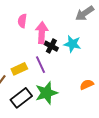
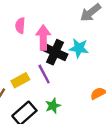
black cross: (51, 46) -> (55, 52), size x1.5
green star: (46, 93) -> (53, 106), size x0.6

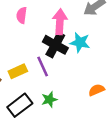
pink arrow: (43, 38) -> (60, 22), moved

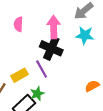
cyan star: (80, 42) -> (85, 35), moved
green star: (49, 100) -> (37, 94), moved

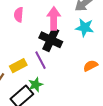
orange semicircle: (92, 86) -> (91, 66), moved

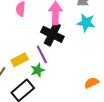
orange semicircle: (91, 66) -> (92, 83), moved
green star: (36, 85) -> (38, 70), moved

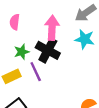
green star: (38, 70) -> (22, 52), moved

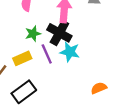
cyan star: (85, 39) -> (70, 52), moved

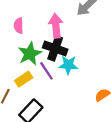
green star: (33, 34) -> (30, 54), size x1.5

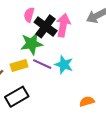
black cross: (55, 48) -> (46, 26), moved
purple line: (46, 71) -> (42, 64), turned -48

